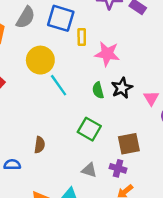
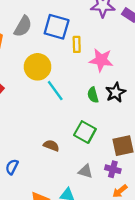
brown semicircle: (40, 145) -> (51, 146), moved, turned -77
blue semicircle: (12, 165) -> (12, 167), turned -63

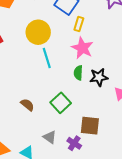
pink star: (101, 60) -> (82, 48), moved

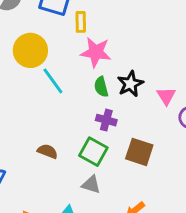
green square: (61, 103) -> (93, 152), moved
brown square: (90, 126) -> (139, 152), turned 30
purple cross: (74, 143) -> (106, 120), moved

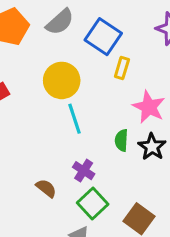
pink star: (96, 52) -> (149, 107), moved
black star: (130, 84) -> (152, 147), turned -30
purple cross: (106, 120) -> (84, 171), moved

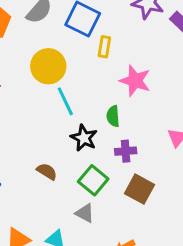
black star: (152, 147) -> (84, 138), moved
purple cross: (84, 171) -> (126, 151), moved, turned -30

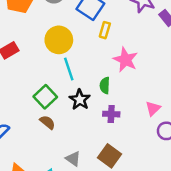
green square: (93, 180) -> (45, 97), moved
brown square: (140, 189) -> (110, 156), moved

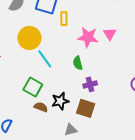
black star: (80, 100) -> (60, 101), moved, turned -30
pink triangle: (153, 108) -> (110, 34), moved
brown square: (110, 156) -> (86, 108), moved
gray triangle: (73, 159) -> (71, 130), turned -32

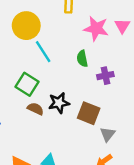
purple cross: (90, 84) -> (105, 76), moved
gray triangle: (71, 130) -> (108, 134), moved, turned -40

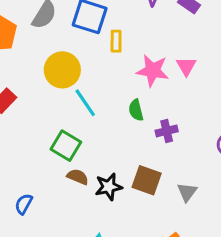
black star: (59, 103) -> (109, 187), moved
gray triangle: (108, 134) -> (187, 192), moved

